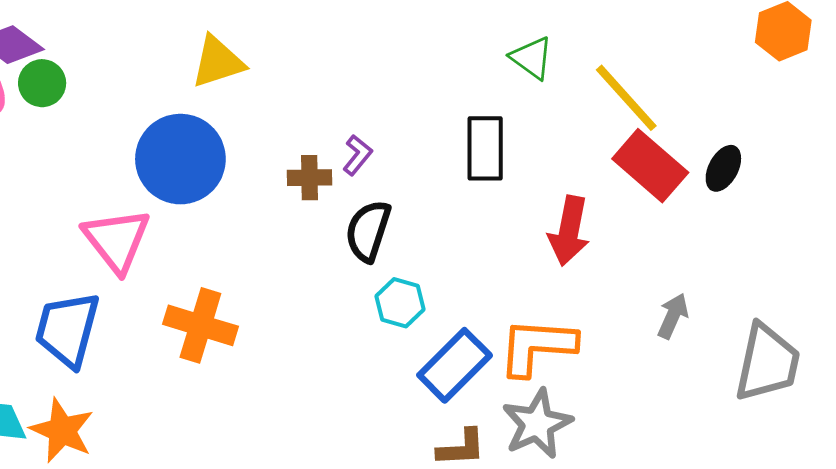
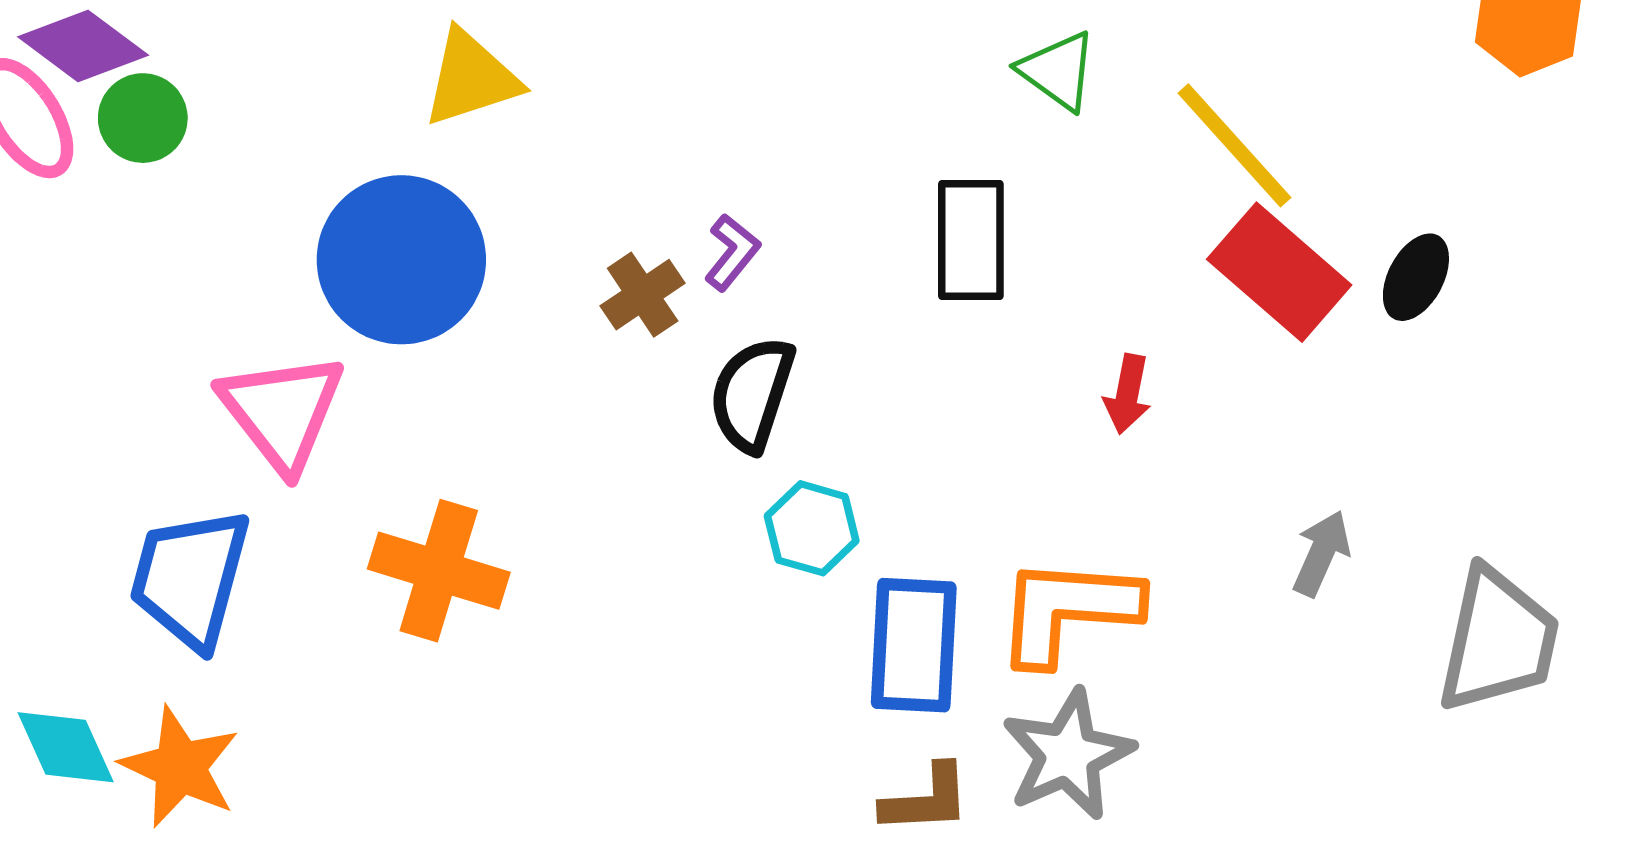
brown cross: (310, 178) -> (643, 295), turned -33
red arrow: (569, 231) -> (1128, 394), size x0.6
blue rectangle: (455, 365) -> (914, 645), turned -42

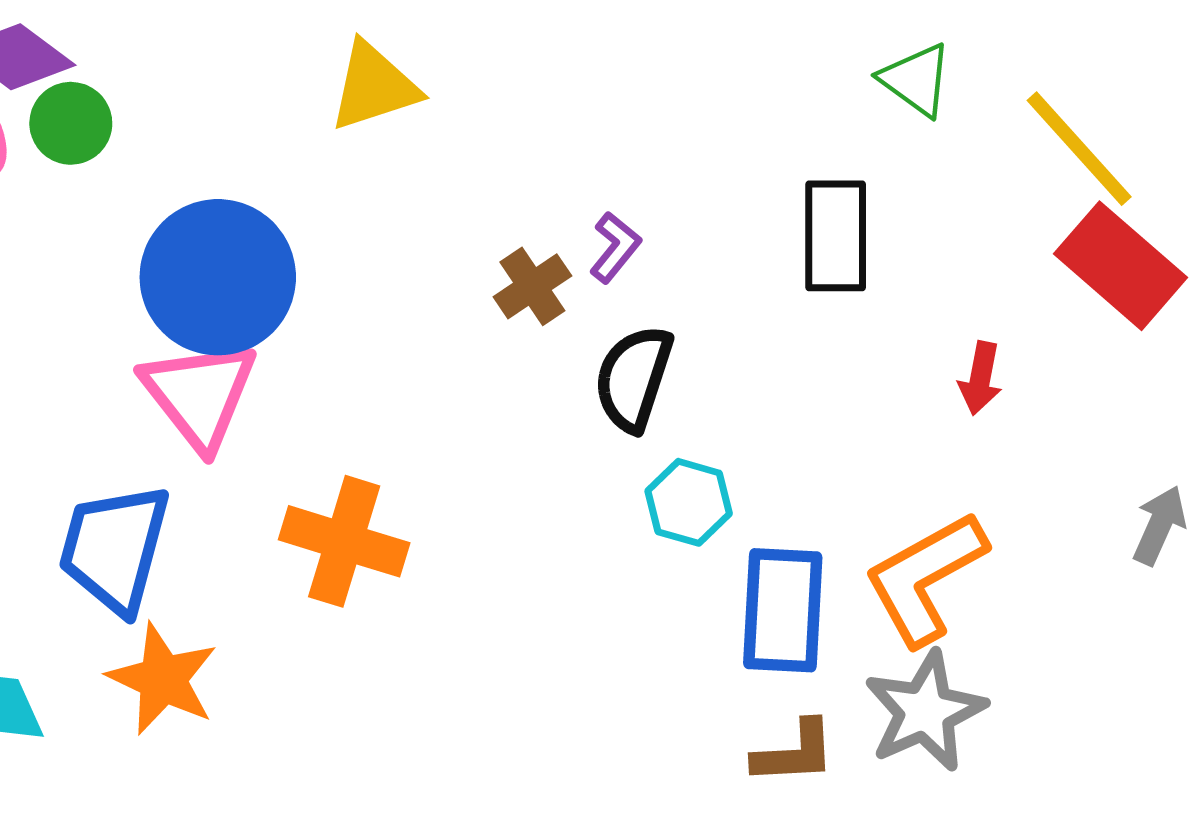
blue circle: (401, 260) -> (218, 277), moved
orange L-shape: (1068, 610) -> (925, 578), turned -33
orange star: (180, 767) -> (163, 679), moved

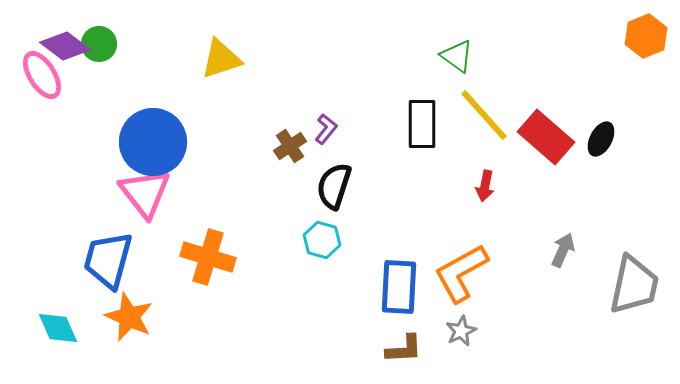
green circle: (71, 123) -> (99, 44), moved
yellow line: (1079, 149) -> (484, 115), moved
cyan hexagon: (689, 502) -> (322, 240), moved
gray star: (925, 711) -> (461, 331), size x0.6

